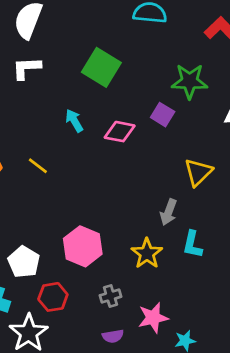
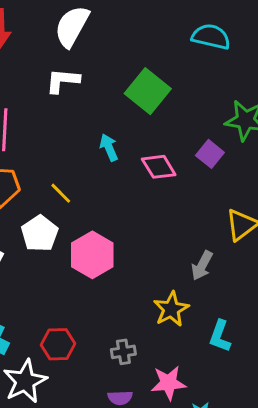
pink diamond: (120, 132) -> (159, 167), turned 40
cyan L-shape: (192, 244) -> (220, 336), moved
pink hexagon: (83, 246) -> (92, 255), moved
white pentagon: (24, 262) -> (40, 233), moved

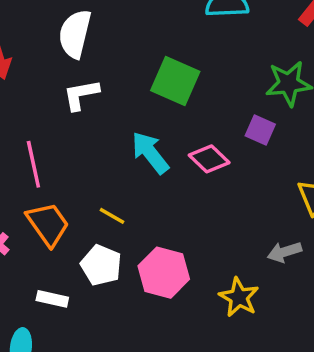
cyan arrow: (109, 147) -> (150, 153), size x1.5
gray arrow: (202, 266) -> (284, 252), turned 60
yellow star: (171, 309) -> (239, 297), moved

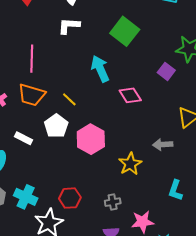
pink diamond: (209, 159) -> (130, 95), moved
orange trapezoid: (48, 224) -> (32, 95), turned 128

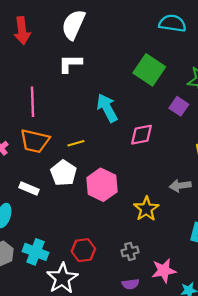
green square: (125, 31) -> (149, 70), moved
pink diamond: (130, 95) -> (142, 135), turned -65
yellow line: (69, 99) -> (76, 143), turned -56

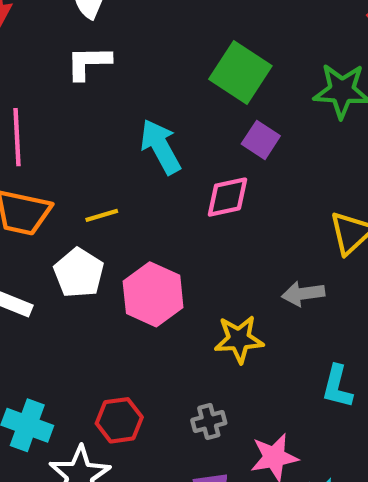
purple square: (179, 106) -> (261, 140), moved
yellow star: (146, 209) -> (239, 339), turned 30

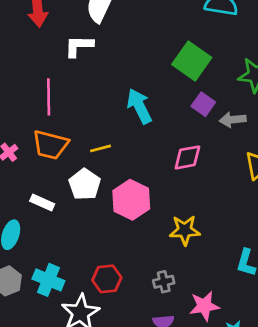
white L-shape: (89, 63) -> (79, 46), moved
pink diamond: (227, 197) -> (187, 157), moved
gray arrow: (303, 294) -> (233, 120), moved

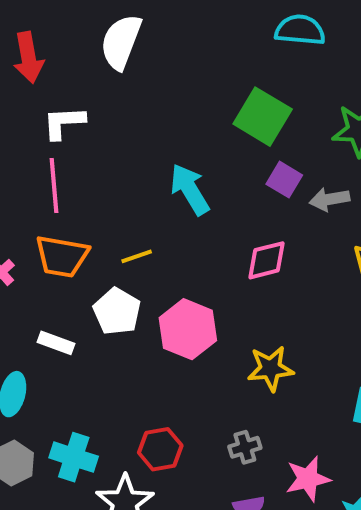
white L-shape: (79, 46) -> (64, 123), moved

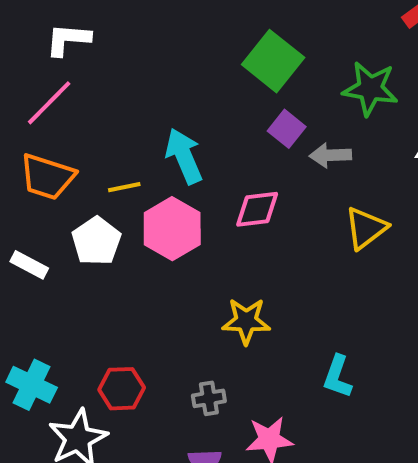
pink line: (54, 185) -> (49, 103), turned 42
cyan arrow: (190, 189) -> (184, 156), moved
pink hexagon: (188, 329) -> (172, 229), moved

